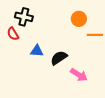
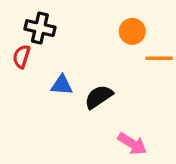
red semicircle: (13, 34) -> (21, 57), turned 48
pink arrow: (79, 75) -> (132, 144), moved

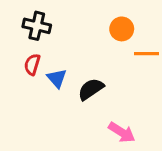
red semicircle: (21, 57) -> (32, 64), moved
blue triangle: (62, 85) -> (57, 78), turned 45

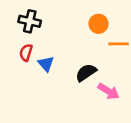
black semicircle: (91, 89) -> (86, 73), moved
pink arrow: (122, 132) -> (108, 91), moved

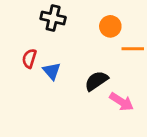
black cross: (30, 21) -> (53, 18), moved

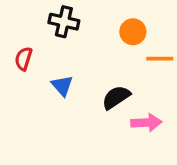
red semicircle: (29, 59) -> (24, 59), moved
pink arrow: (122, 102) -> (146, 123), turned -35

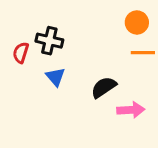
black cross: (64, 22) -> (49, 41), moved
orange circle: (133, 32) -> (137, 22), moved

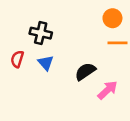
red semicircle: (21, 53) -> (17, 59), moved
pink arrow: (131, 110) -> (108, 90), turned -40

